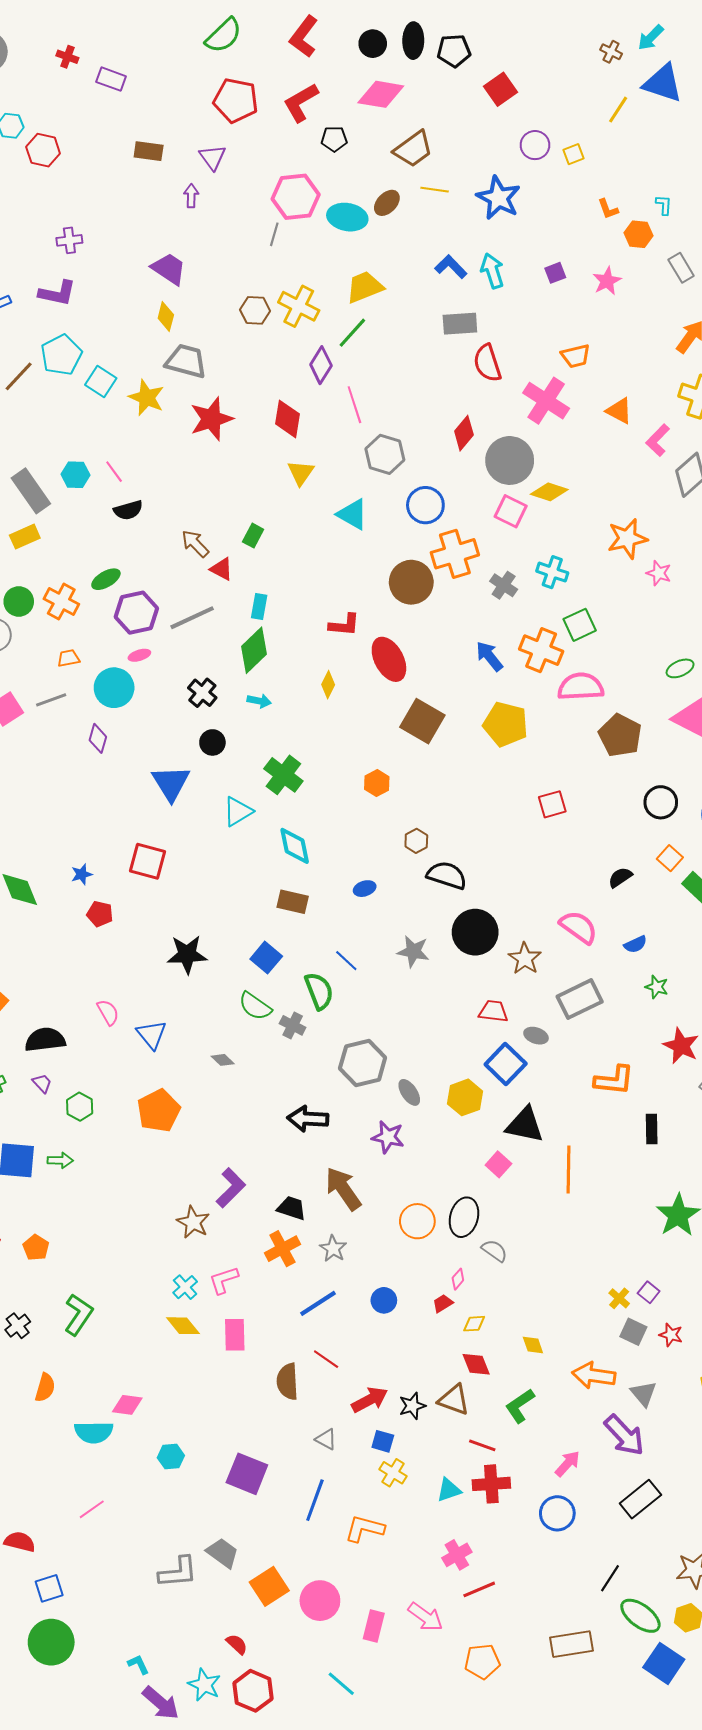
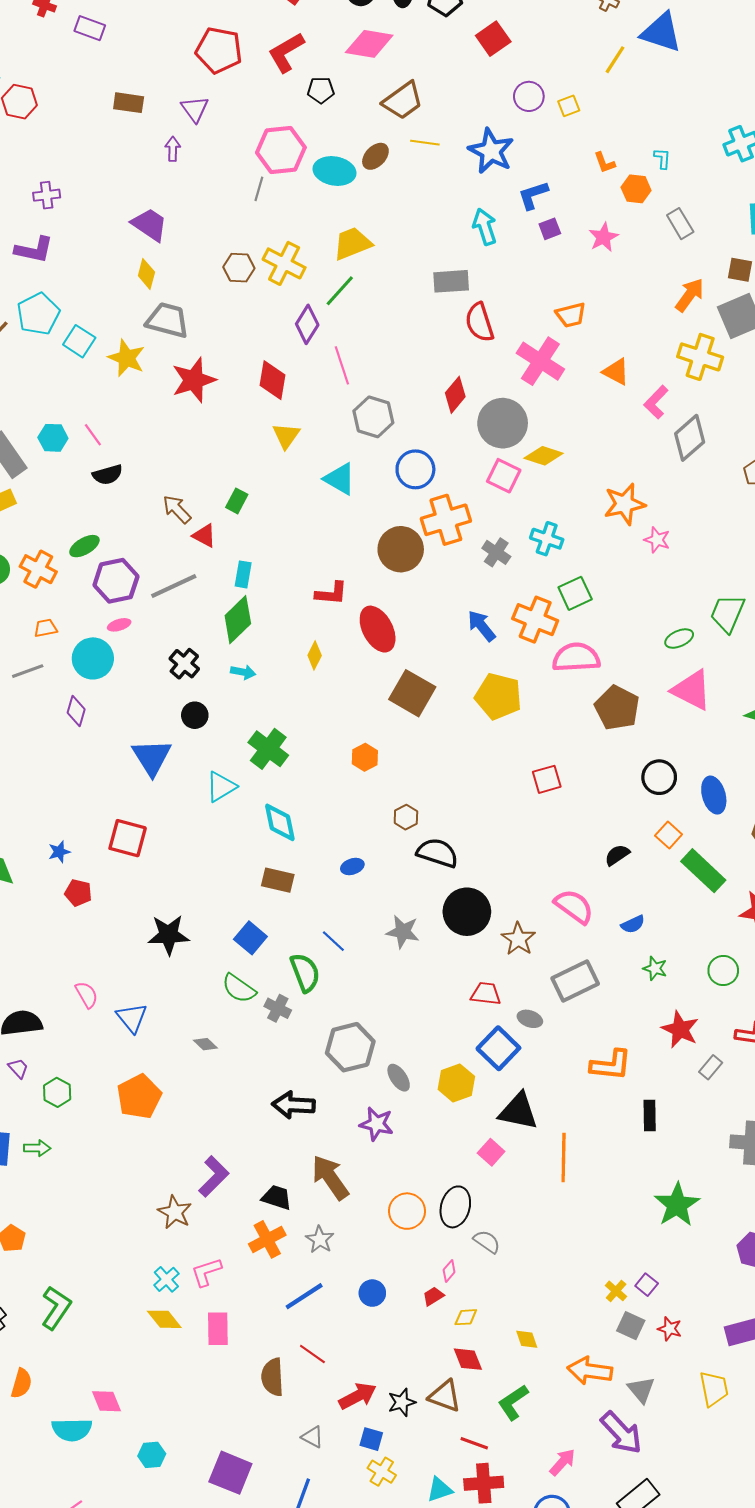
blue L-shape: (451, 267) -> (533, 195), moved, turned -64
pink diamond: (127, 1405) -> (107, 1401), turned 60

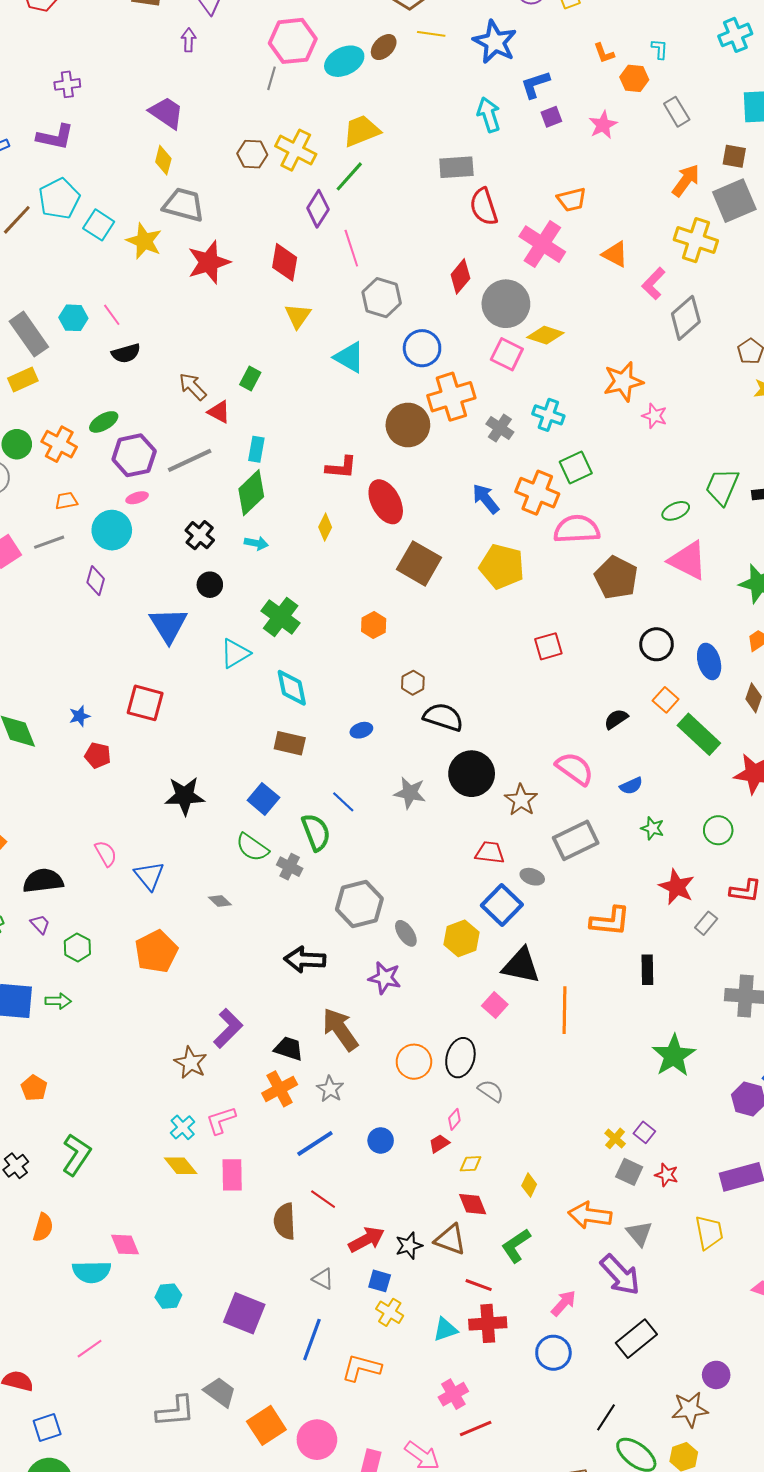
cyan ellipse: (334, 171) -> (344, 61), turned -36
yellow diamond: (527, 1339) -> (529, 1185), turned 45

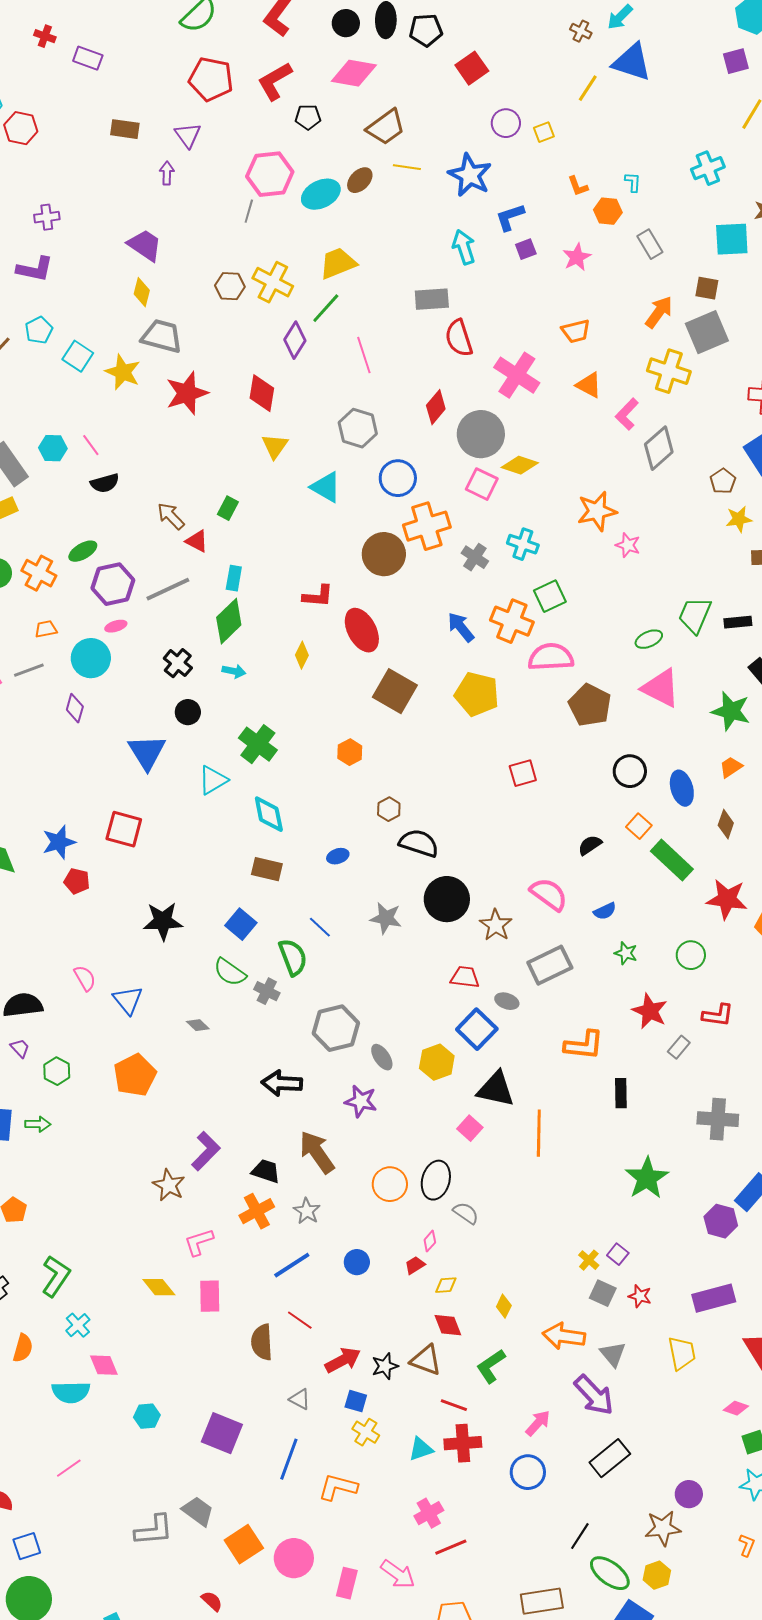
cyan pentagon: (59, 199) -> (39, 330), size x0.7
orange trapezoid: (572, 200) -> (576, 331), moved
pink line: (351, 248) -> (364, 355), moved
blue star: (79, 716) -> (59, 842), size x1.6
cyan cross: (183, 1127) -> (78, 1325), moved

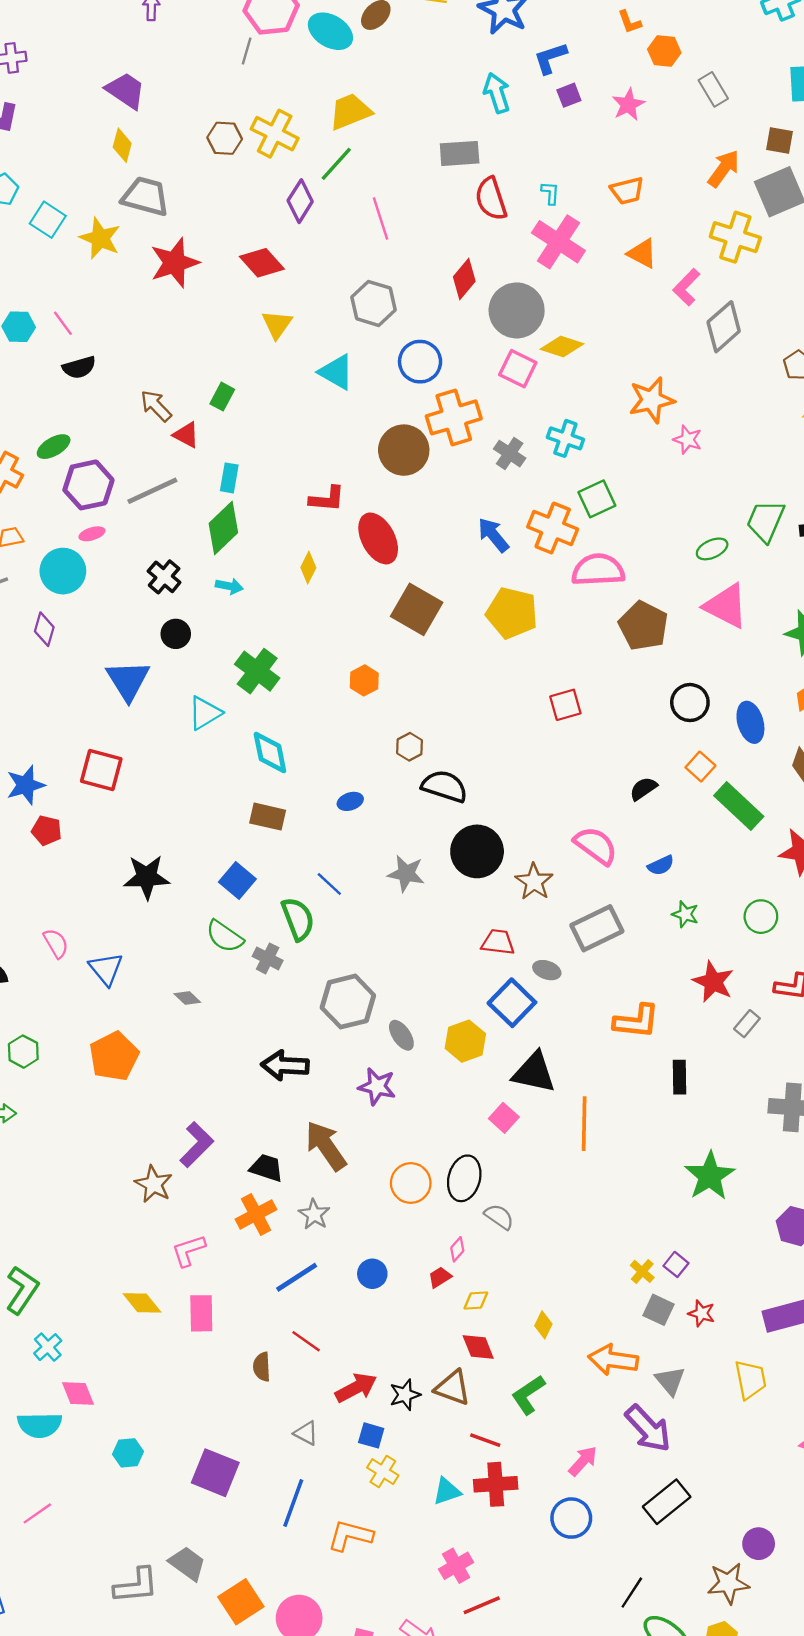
cyan L-shape: (633, 182) -> (550, 193), moved
cyan ellipse: (321, 194) -> (330, 31), turned 57
red diamond: (262, 393) -> (262, 263), turned -51
brown semicircle: (262, 1342) -> (262, 1367), size x0.7

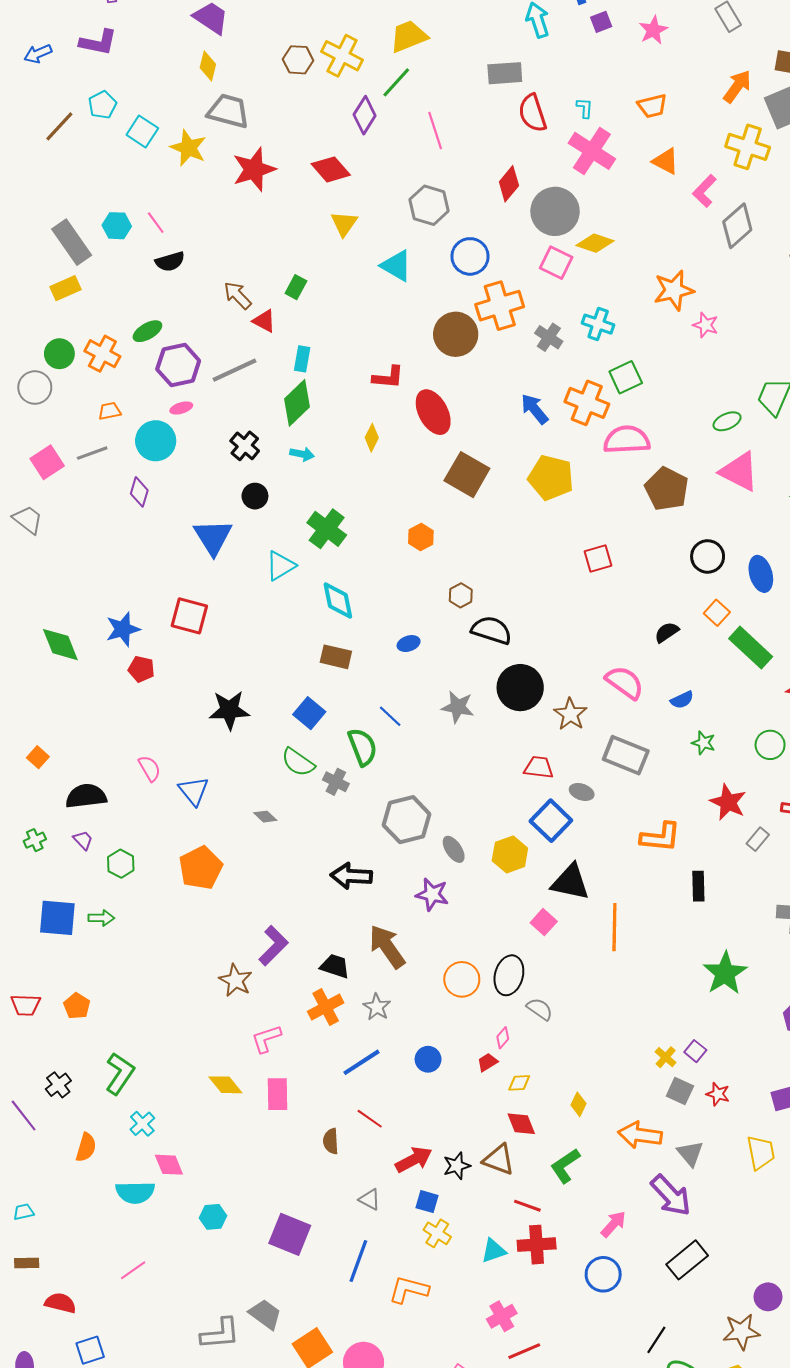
gray rectangle: (597, 928) -> (626, 755), turned 48

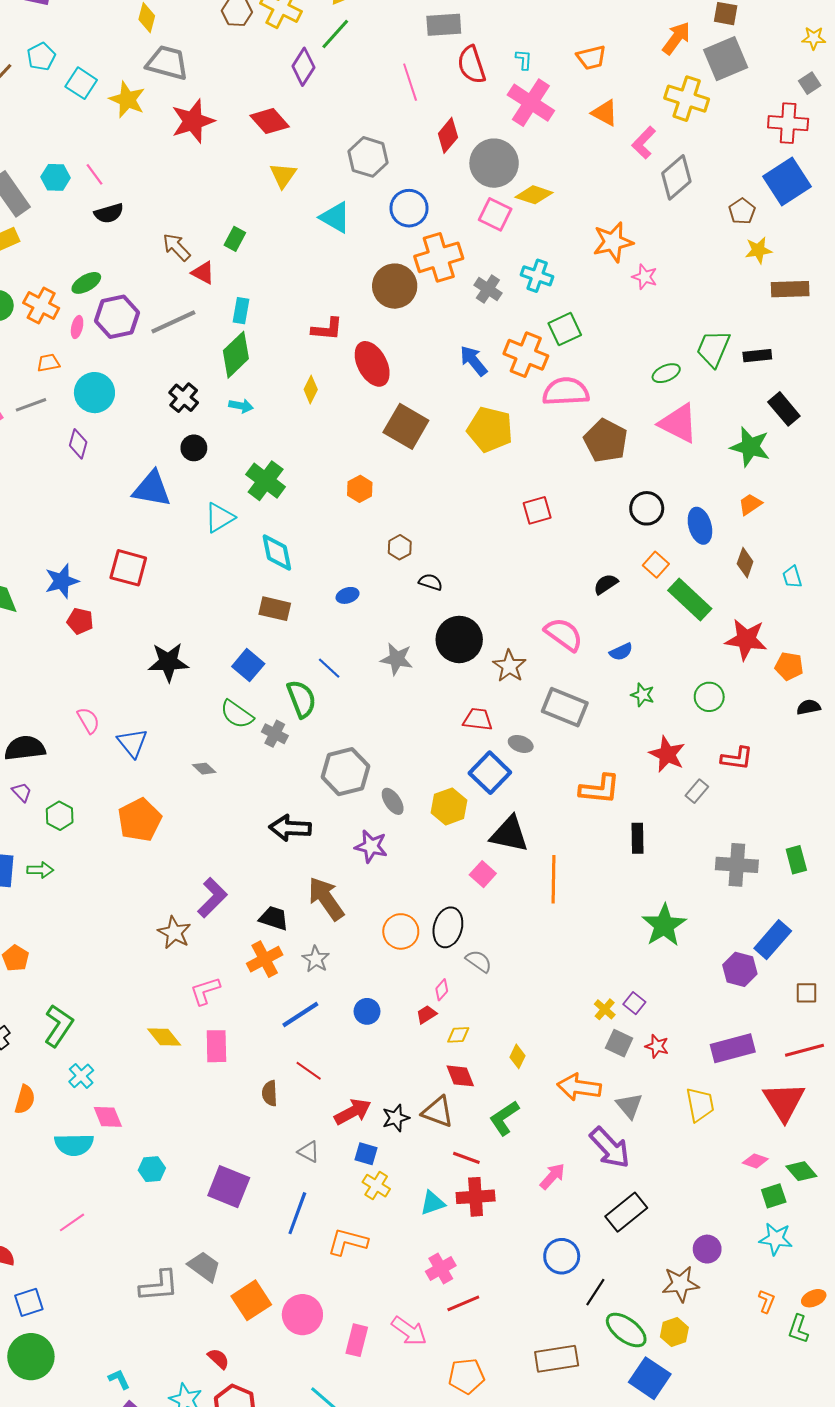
pink line: (435, 130) -> (410, 82), moved
pink ellipse: (181, 408) -> (77, 327), moved, turned -60
blue triangle: (213, 537) -> (152, 489), turned -48
black semicircle: (492, 630) -> (431, 582), size x0.6
blue circle: (603, 1274) -> (562, 1256), moved

